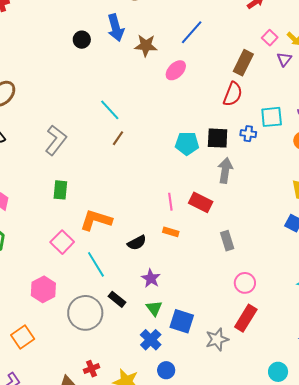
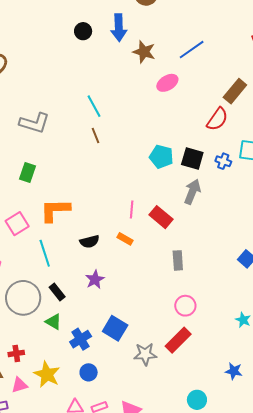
brown line: (118, 138) -> (95, 135), turned -70
gray L-shape: (56, 140) -> (35, 123), turned 56
orange L-shape: (96, 220) -> (55, 210), turned -32
green triangle: (154, 308) -> (53, 322), moved, turned -36

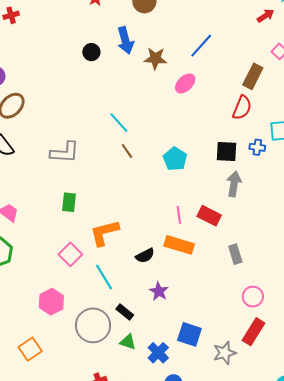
cyan pentagon: (161, 157) -> (175, 159), moved, turned 30
orange rectangle: (125, 239) -> (179, 245), size x1.8

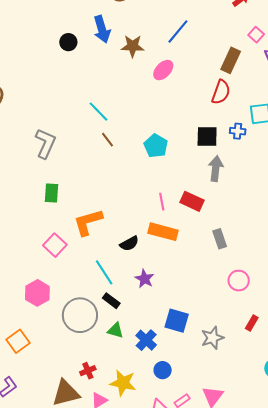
gray L-shape: (65, 152) -> (45, 143), turned -68
cyan line: (104, 277) -> (104, 272), moved
red rectangle: (254, 332) -> (252, 323), moved, size x0.6

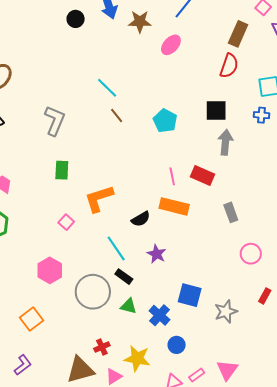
blue cross: (238, 131) -> (262, 115), moved
pink square: (55, 245) -> (66, 222), size x0.7

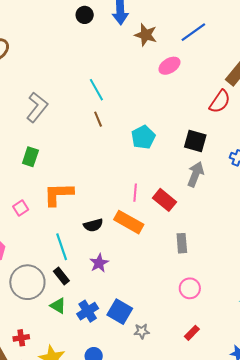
gray star: (226, 311) -> (142, 331), moved, size x0.7
blue cross: (160, 315) -> (88, 311), moved

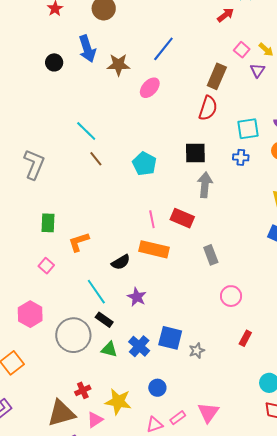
green rectangle: (30, 157) -> (48, 223), moved
orange L-shape: (58, 194) -> (79, 242), size x0.7

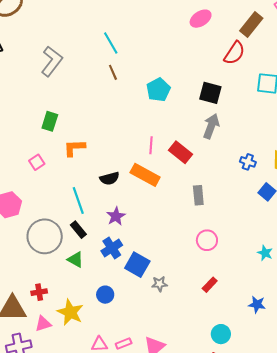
pink ellipse: (150, 88) -> (201, 19), moved
blue cross: (241, 157) -> (248, 162), moved
blue cross: (139, 346) -> (112, 248), moved
blue circle: (157, 388) -> (105, 295), moved

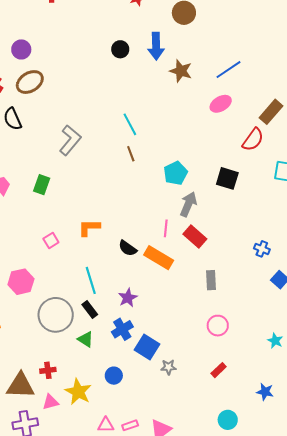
green rectangle: (50, 121) -> (42, 185), moved
gray arrow: (211, 126) -> (188, 204), moved
black semicircle: (110, 178) -> (128, 248), moved, turned 48

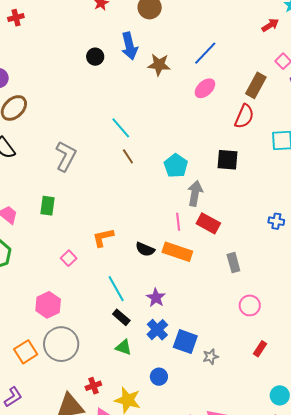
gray circle: (56, 315) -> (61, 344), moved

